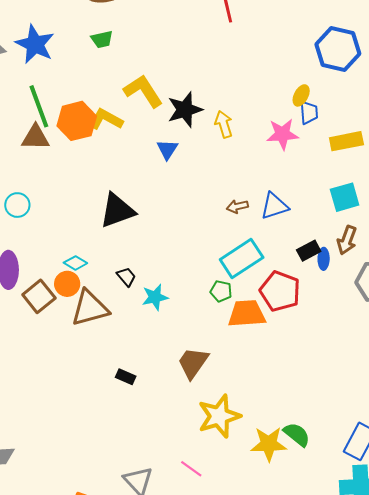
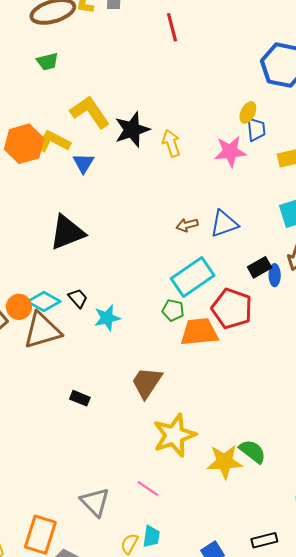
blue triangle: (167, 149) -> (83, 163), moved
cyan diamond: (75, 263) -> (44, 302), moved, size x1.4

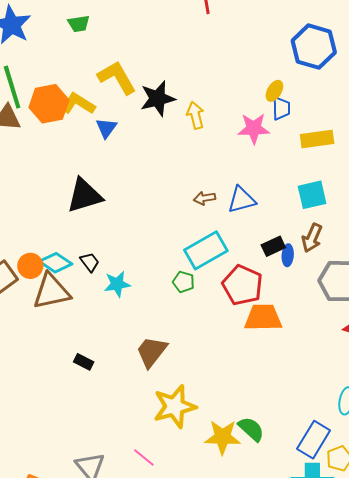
orange trapezoid: (199, 332) -> (263, 318), moved

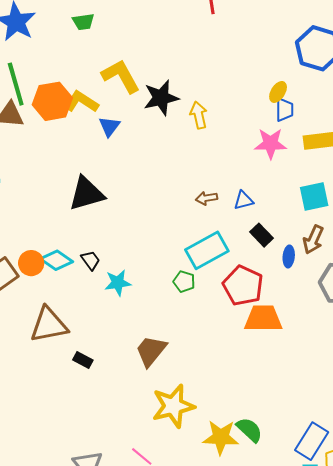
pink star: (254, 128) -> (270, 144), moved
blue triangle: (242, 200) -> (243, 200), size x0.7
black rectangle: (273, 246) -> (261, 235), moved, turned 70
brown triangle: (52, 291) -> (49, 325), moved

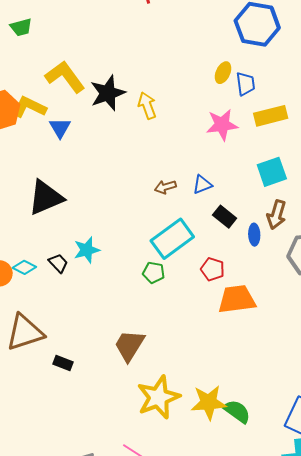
blue trapezoid: (284, 110) -> (245, 84), moved
cyan diamond: (56, 260) -> (24, 267), size x0.7
cyan star: (118, 283) -> (87, 250), moved
red pentagon: (243, 286) -> (213, 269), size x0.6
yellow star: (221, 437) -> (209, 402), moved

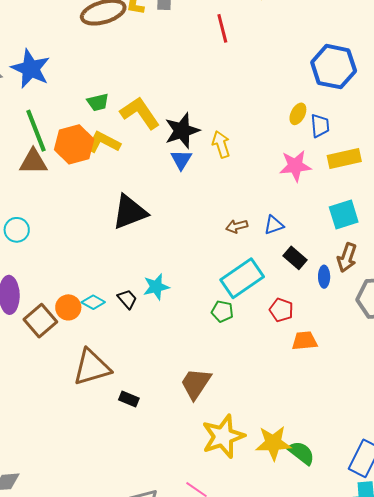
green trapezoid: (21, 27) -> (98, 102), moved
blue triangle: (60, 128) -> (181, 160), moved
black triangle: (46, 198) -> (130, 212), moved
orange trapezoid: (237, 299) -> (305, 341), size x0.7

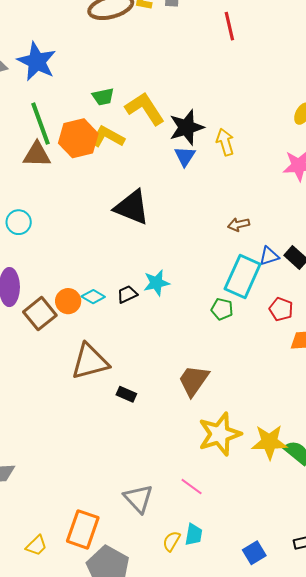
black triangle: (130, 212) -> (132, 207), turned 42
blue triangle: (274, 225) -> (269, 256), moved
cyan rectangle: (242, 278) -> (243, 276), turned -33
black trapezoid: (127, 299) -> (127, 294), turned -75

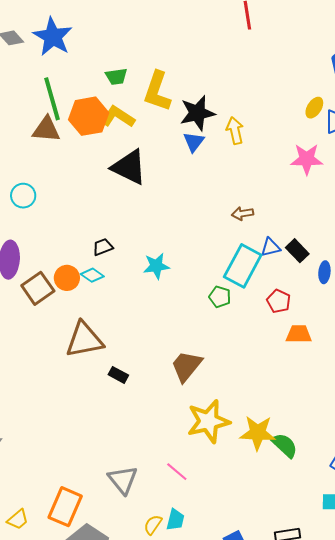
yellow L-shape: (145, 109) -> (157, 91), turned -132
black triangle: (132, 207) -> (129, 167), moved
black trapezoid: (127, 294) -> (103, 247), moved

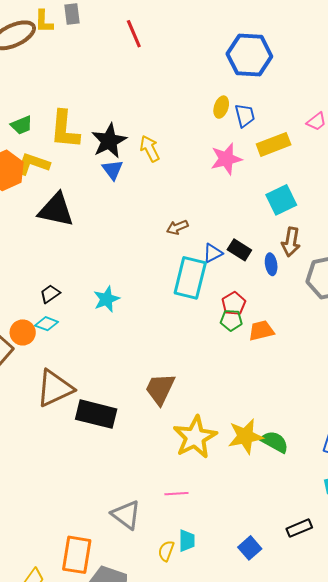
green pentagon: (220, 297) -> (231, 320), moved
red pentagon: (279, 301) -> (234, 303), turned 30
black rectangle: (118, 375) -> (96, 414), size x2.0
pink line: (177, 472) -> (176, 494), turned -30

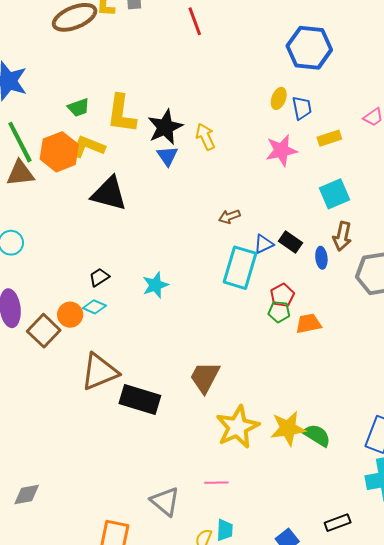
yellow rectangle: (274, 144) -> (329, 138), size x0.7

